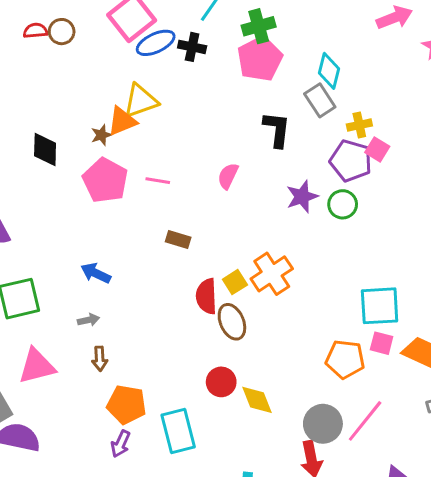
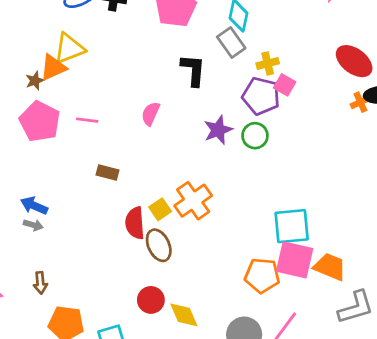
gray arrow: (89, 320) -> (33, 225), moved, turned 30
pink square: (382, 343) -> (295, 260), size x1.8

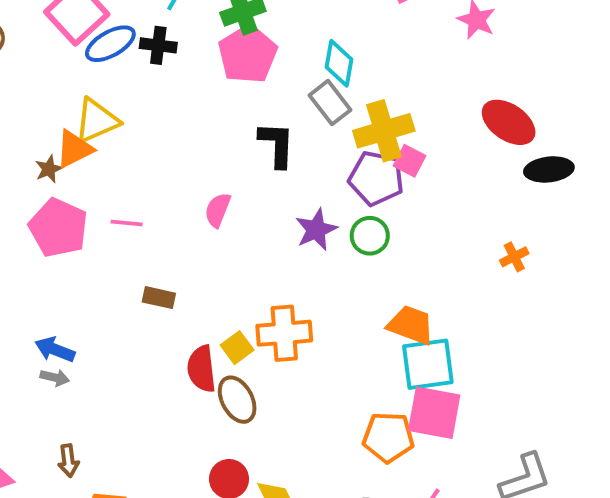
yellow cross: (268, 63) -> (384, 131), size x1.8
orange cross: (360, 102) -> (514, 257), moved
orange cross: (193, 201) -> (284, 333), turned 33
orange trapezoid: (330, 267) -> (411, 325), moved

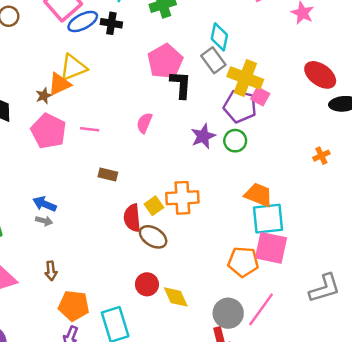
pink pentagon: (248, 54) -> (165, 61), moved
yellow cross: (384, 131) -> (245, 78), turned 36
brown ellipse: (237, 400) -> (153, 237), turned -32

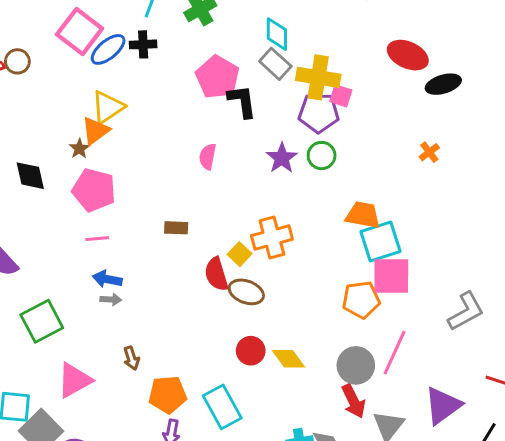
pink line: (90, 129) -> (97, 239), moved

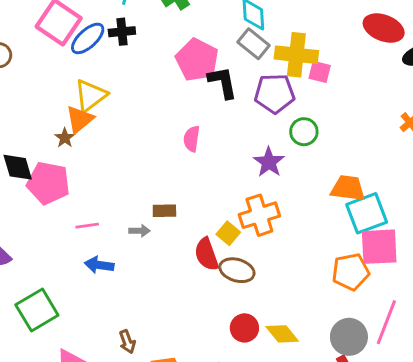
purple pentagon: (319, 113) -> (274, 94), moved
purple star: (282, 158) -> (269, 162), moved
pink pentagon: (94, 190) -> (48, 183), moved
gray arrow: (111, 299) -> (140, 231), moved

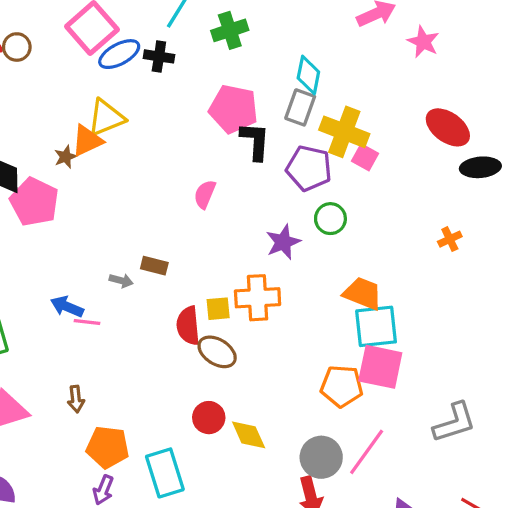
gray rectangle: (253, 44) -> (300, 107), turned 56
pink pentagon: (197, 60) -> (233, 109), turned -30
pink line: (87, 226) -> (87, 322), moved
yellow square: (228, 233) -> (218, 309), turned 30

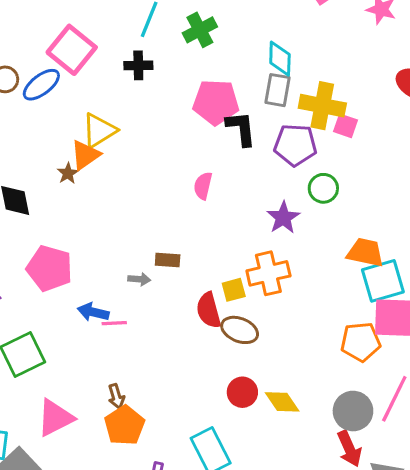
blue ellipse: (119, 54) -> (41, 85), moved
pink pentagon: (34, 202) -> (50, 268), moved
orange pentagon: (108, 447) -> (125, 425), moved, turned -30

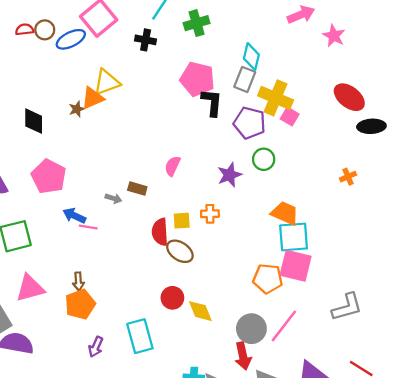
pink semicircle: (203, 186) -> (172, 166), moved
orange cross: (268, 273) -> (210, 214), size x0.6

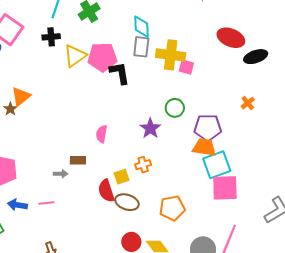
yellow triangle: (107, 82) -> (75, 56), moved
purple pentagon: (250, 123) -> (208, 128), moved
blue arrow: (74, 216) -> (17, 205), moved
orange pentagon: (268, 279) -> (172, 208), moved

